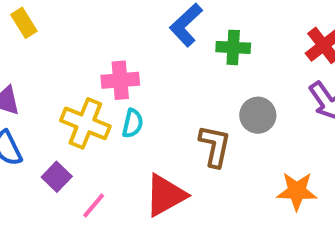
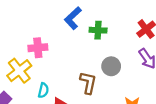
yellow cross: (85, 123) -> (19, 71), turned 30
cyan semicircle: (133, 123) -> (43, 90), moved

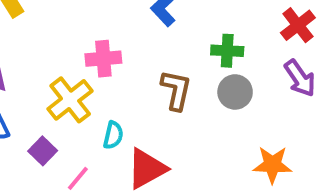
green cross: (98, 30) -> (227, 51), moved
brown L-shape: (88, 83) -> (176, 90), moved

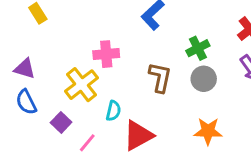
green cross: (227, 51) -> (198, 48), turned -30
orange star: (272, 165) -> (208, 131), moved

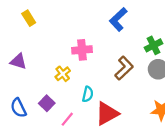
brown L-shape: (160, 77) -> (124, 68), turned 35
yellow cross: (81, 85) -> (63, 74), size x0.6
blue semicircle: (26, 102) -> (18, 108), moved

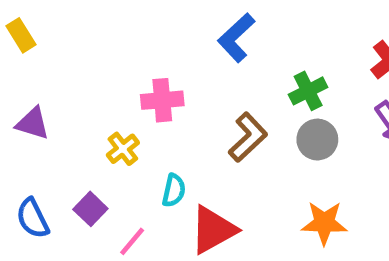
yellow rectangle: (29, 18) -> (21, 35), moved

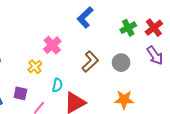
green cross: (308, 91) -> (128, 28), moved
pink cross: (162, 100) -> (52, 45), turned -36
purple square: (90, 209) -> (20, 93), turned -32

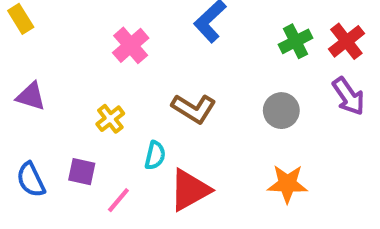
pink cross: (52, 45) -> (131, 45), moved
brown L-shape: (90, 62) -> (194, 109), moved, turned 75

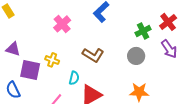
green cross: (296, 41) -> (143, 31), moved
yellow cross: (110, 119) -> (52, 60), turned -32
purple square: (82, 172) -> (30, 70), moved, size x1.5

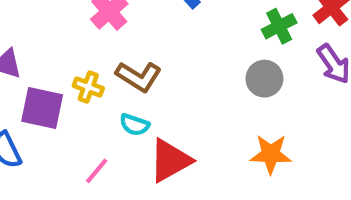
brown L-shape: (93, 55) -> (139, 77), moved
cyan semicircle: (74, 78) -> (134, 125), turned 96

